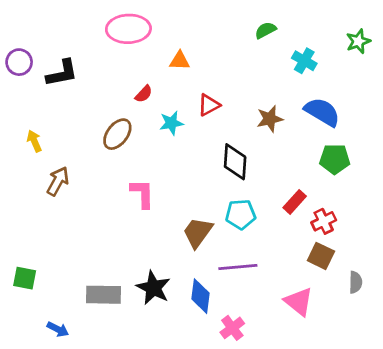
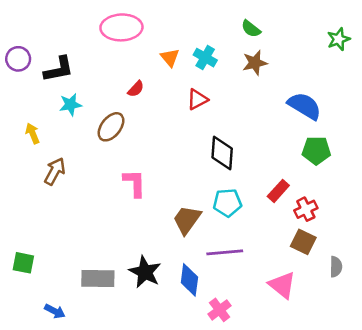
green semicircle: (266, 30) -> (251, 29), turned -114
orange triangle: (180, 61) -> (170, 58), turned 48
cyan cross: (304, 61) -> (205, 58), moved
brown star: (270, 119) -> (255, 63), moved
cyan star: (171, 123) -> (70, 105), moved

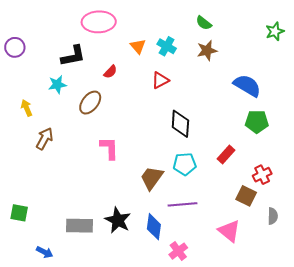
black L-shape: (59, 69) -> (73, 56), moved
red cross: (306, 209) -> (262, 175), moved

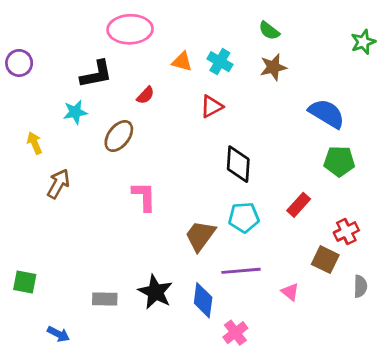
orange triangle: (138, 46) -> (182, 62), turned -35
gray rectangle: (80, 226) -> (105, 299), size x0.7
pink triangle: (229, 231) -> (290, 292), moved, size x0.6

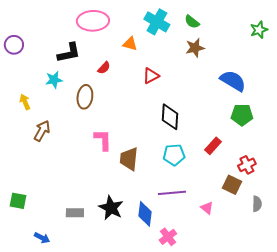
cyan cross: (220, 62) -> (157, 22), moved, size x1.4
brown ellipse: (119, 136) -> (85, 97), turned -30
brown trapezoid: (200, 236) -> (129, 159), moved, turned -30

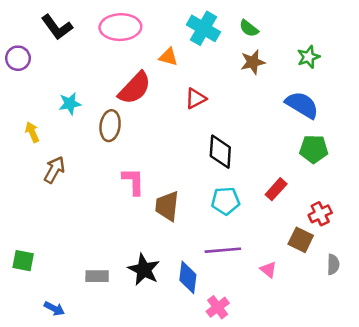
green star: (259, 30) -> (308, 57), moved
black L-shape: (69, 53) -> (57, 27), moved, turned 65
red semicircle: (104, 68) -> (135, 88), size x2.0

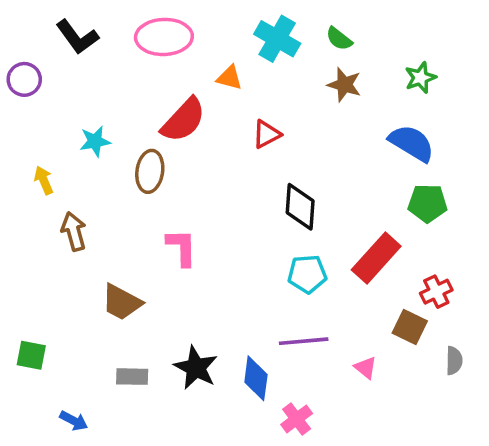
brown star: (253, 62) -> (344, 85), turned 30
brown arrow: (54, 170) -> (74, 232), turned -44
red rectangle: (276, 189) -> (376, 258), size x1.6
brown trapezoid: (167, 206) -> (122, 302), moved, turned -68

